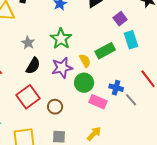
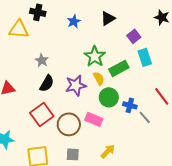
green star: (61, 39) -> (95, 56), moved
green circle: (84, 83) -> (109, 97), moved
pink rectangle: (98, 102) -> (94, 119), moved
brown circle: (55, 107) -> (69, 124), size x1.5

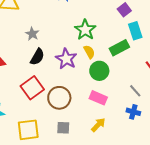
green rectangle: (119, 68) -> (119, 48), moved
purple star: (76, 85) -> (66, 59), turned -30
blue cross: (130, 105) -> (133, 112), moved
pink rectangle: (94, 119) -> (98, 98), moved

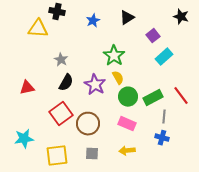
cyan rectangle: (135, 31) -> (164, 57), turned 66
green rectangle: (119, 48) -> (153, 98), moved
gray line: (135, 91) -> (164, 117), turned 48
yellow arrow: (98, 125) -> (127, 151), turned -140

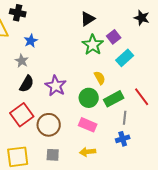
blue star: (93, 21) -> (31, 41), moved
green star: (114, 56) -> (93, 45), moved
yellow semicircle: (118, 78) -> (100, 78), moved
blue cross: (162, 138) -> (123, 139), turned -32

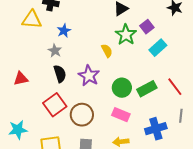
yellow semicircle: (100, 78) -> (107, 51), moved
black semicircle: (27, 84) -> (60, 74), turned -48
gray line: (125, 118) -> (181, 116), moved
blue cross: (123, 139) -> (156, 129), size x1.5

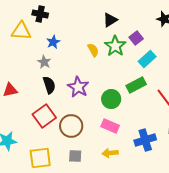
yellow semicircle: (107, 51) -> (93, 50), moved
green rectangle: (147, 89) -> (136, 85), moved

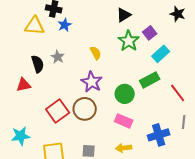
blue star: (53, 42) -> (65, 25), moved
yellow semicircle: (93, 50) -> (96, 53), moved
black semicircle: (49, 85) -> (38, 64), moved
brown circle: (71, 126) -> (85, 109), moved

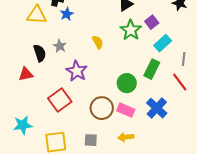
green rectangle: (150, 80) -> (152, 69), turned -36
purple star: (92, 82) -> (77, 71), moved
brown circle: (85, 109) -> (102, 108), moved
gray line: (184, 122) -> (184, 59), moved
blue cross: (159, 135) -> (157, 108), moved, turned -30

